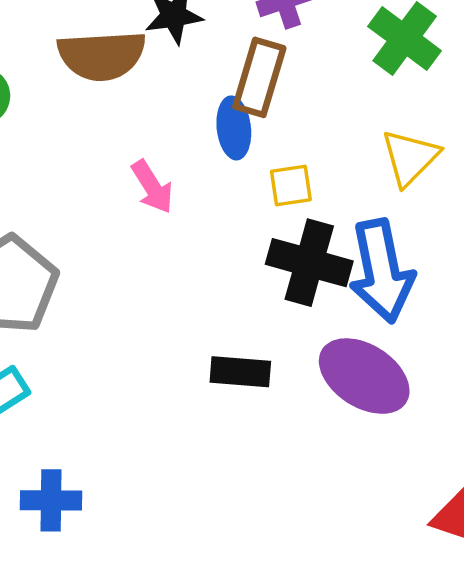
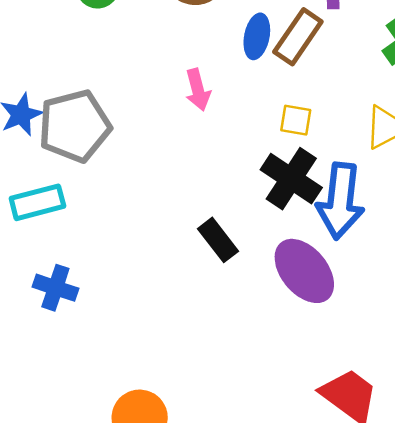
blue ellipse: (234, 128) -> (257, 36), moved
black rectangle: (240, 372) -> (218, 240), turned 30

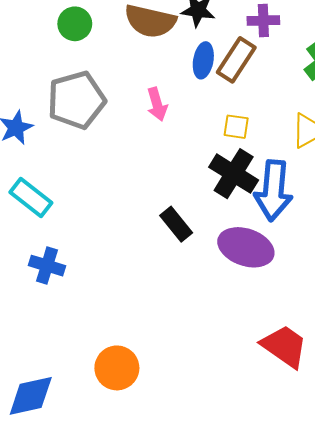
gray pentagon: (75, 126) -> (76, 100), moved
cyan rectangle: (37, 202) -> (31, 198), turned 54
purple ellipse: (304, 271) -> (246, 247), turned -30

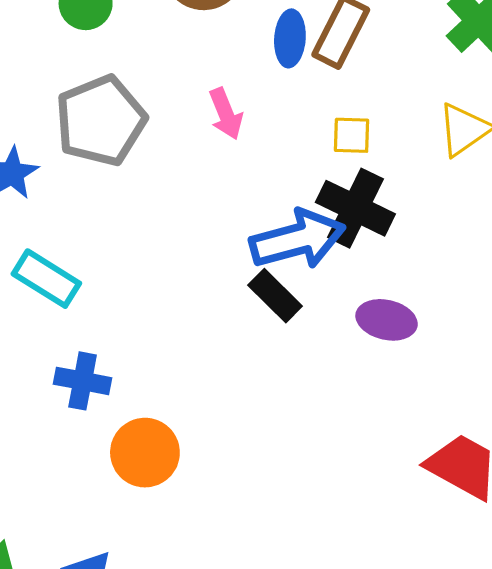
blue arrow: (273, 190) -> (298, 239), moved, turned -104
purple ellipse: (246, 247) -> (387, 320), size x0.7
orange circle: (117, 368) -> (145, 453), moved

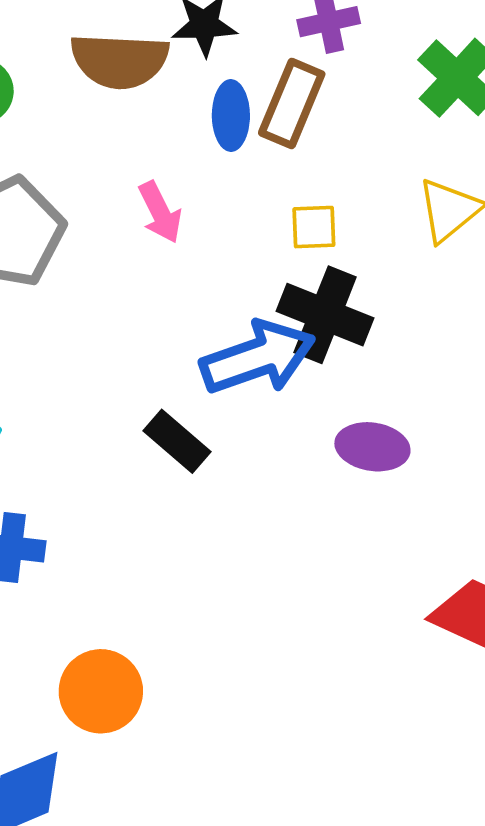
black rectangle: (275, 296) -> (177, 441), moved
orange circle: (145, 453) -> (101, 691), moved

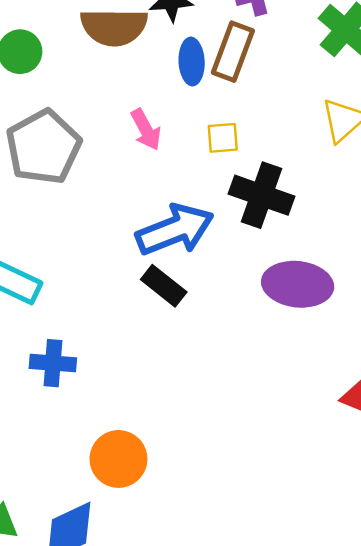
yellow square: (314, 227) -> (223, 138), moved
blue arrow: (258, 358) -> (175, 230), moved
purple ellipse: (372, 447) -> (298, 284), size x1.4

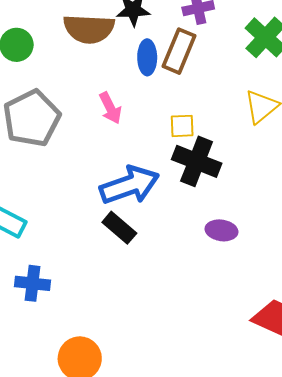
yellow square: (223, 138) -> (182, 126), moved
purple ellipse: (298, 284) -> (221, 230), size x0.6

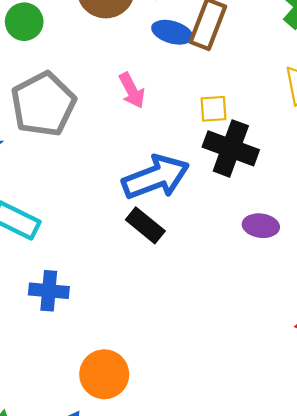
blue ellipse: (147, 57) -> (172, 32), turned -72

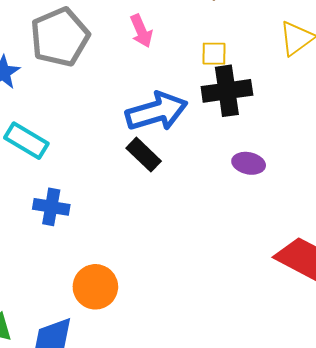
black cross: (231, 148) -> (227, 91), turned -33

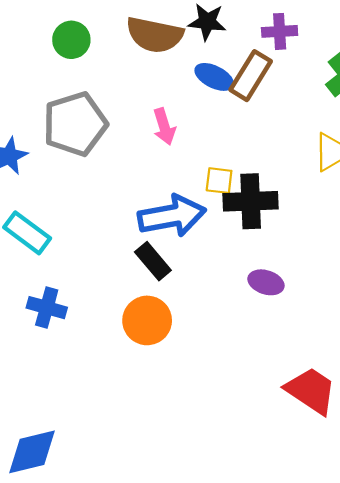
yellow square: (214, 54) -> (219, 181), moved
orange circle: (95, 287) -> (147, 320), moved

